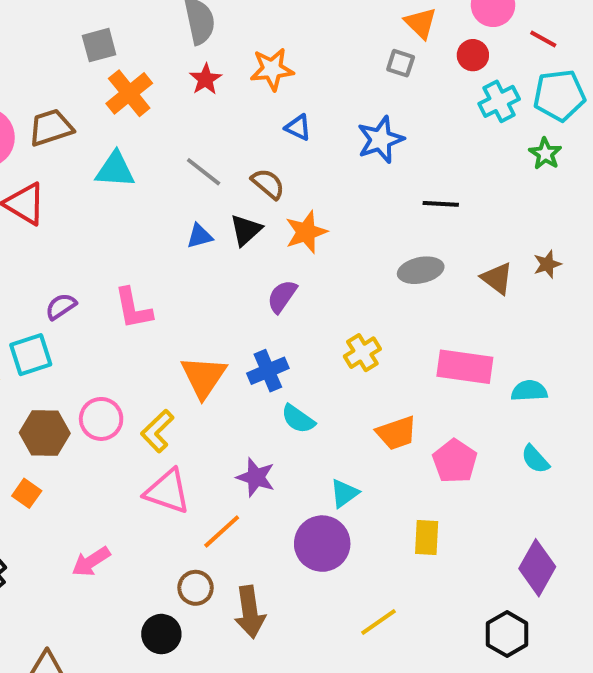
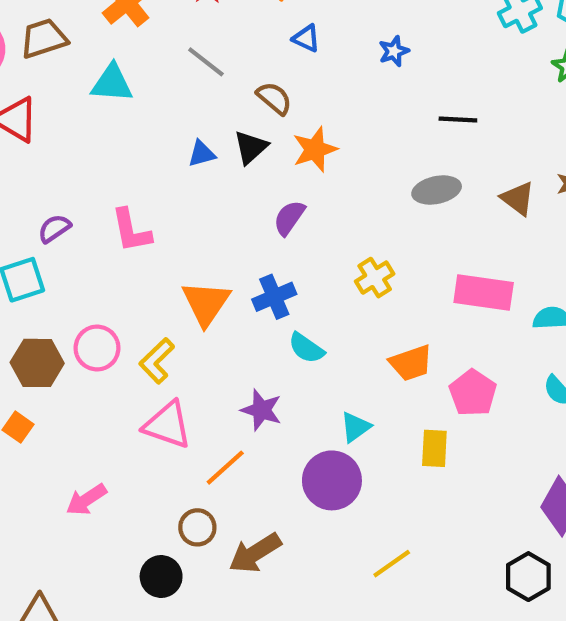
blue star: (380, 140) -> (394, 51), size x0.6
gray line: (204, 172) -> (206, 62), moved
yellow rectangle: (427, 538) -> (434, 448), moved
brown arrow: (250, 612) -> (255, 553), turned 66

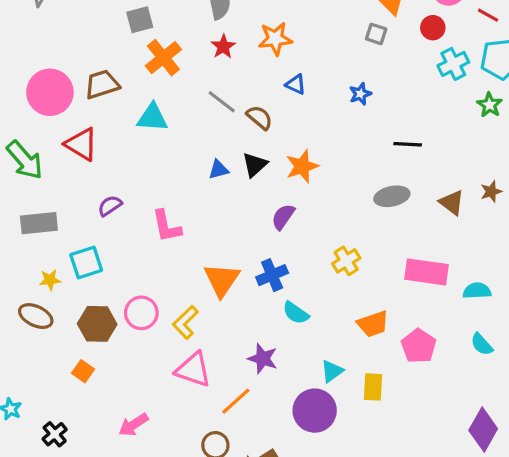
brown semicircle: (274, 98) -> (259, 117), moved
purple semicircle: (54, 228) -> (110, 206), moved
yellow rectangle: (434, 448) -> (373, 387), moved

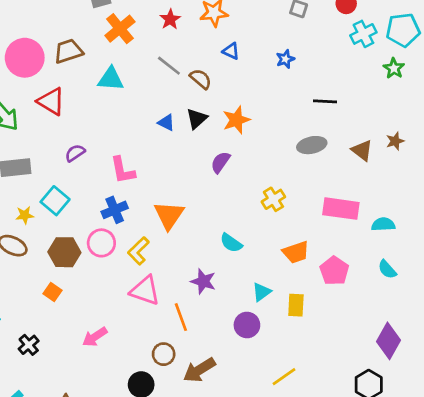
blue triangle: (219, 169) -> (166, 123), turned 42
cyan square: (86, 262) -> (55, 201), turned -32
blue cross: (272, 275) -> (115, 210), moved
orange line: (236, 401) -> (181, 317), turned -68
purple circle: (315, 411) -> (247, 325), size x0.7

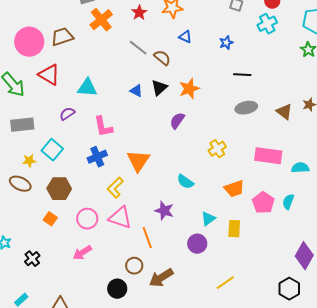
cyan cross: (363, 34) -> (267, 24), moved
cyan triangle: (111, 79) -> (87, 88), moved
black line: (325, 101) -> (242, 75), moved
pink circle: (101, 243) -> (87, 219), moved
cyan semicircle: (387, 269) -> (288, 202), moved, turned 63

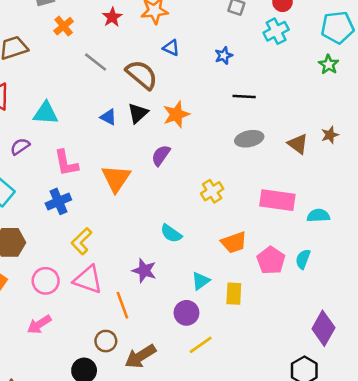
orange cross: (101, 20) -> (64, 26), size x0.7
gray line: (138, 48) -> (96, 62), moved
brown semicircle: (162, 58) -> (142, 75), size x1.5
orange triangle: (138, 161) -> (116, 178), moved
yellow line: (225, 283) -> (201, 345), moved

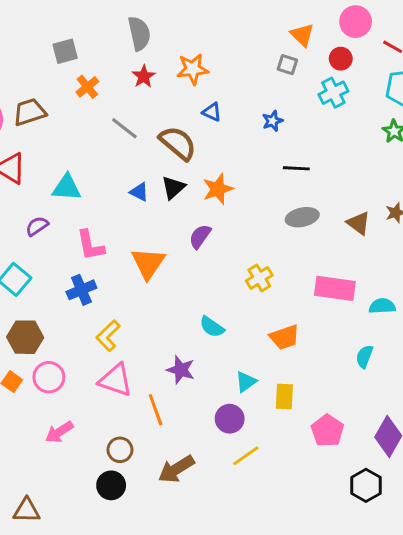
pink pentagon: (271, 260) -> (327, 431), moved
pink circle: (46, 281) -> (49, 377), moved
brown circle: (106, 341) -> (120, 450), moved

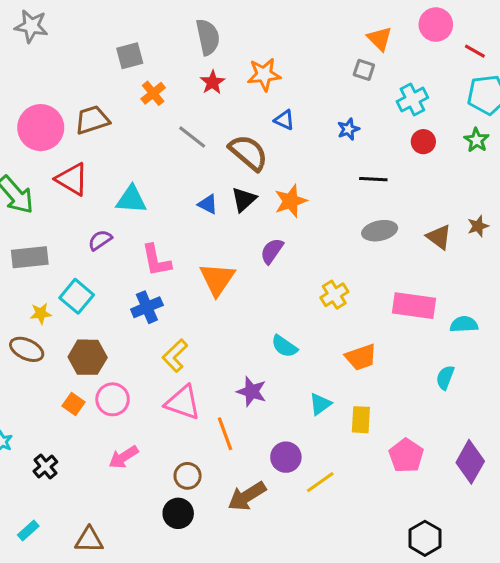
red circle: (341, 59) -> (423, 142), moved
purple circle: (230, 419) -> (286, 457), moved
black hexagon: (366, 485) -> (425, 538), moved

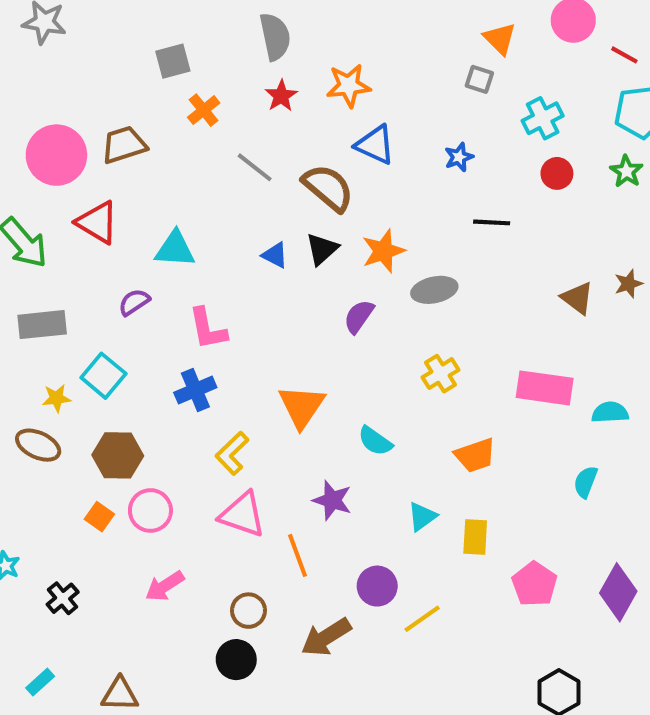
blue triangle: (284, 120) -> (375, 145), size x1.5
gray ellipse: (380, 231) -> (434, 290), moved
orange triangle: (217, 279) -> (302, 406), moved

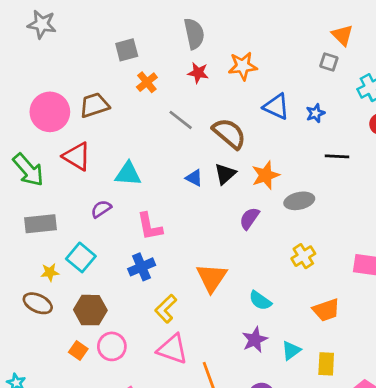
red star: (281, 96) -> (198, 73), turned -30
blue triangle: (375, 145) -> (276, 106), moved
purple star: (332, 500) -> (255, 340), moved, turned 30

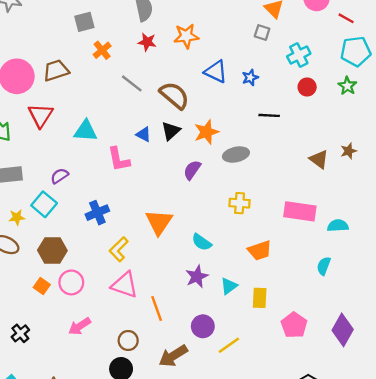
red triangle: (77, 156) -> (41, 115), turned 32
purple semicircle: (101, 209) -> (59, 176), moved
pink L-shape: (150, 226) -> (119, 159), moved
yellow cross: (303, 256) -> (240, 203), turned 36

